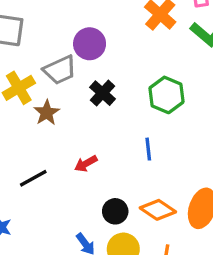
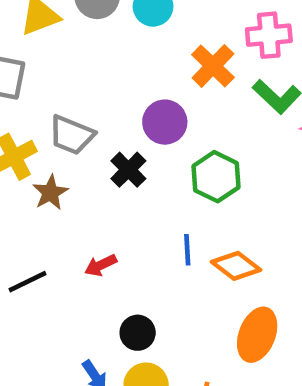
purple circle: (90, 44) -> (165, 122), moved
gray trapezoid: (60, 70) -> (72, 135), turned 44
orange diamond: (158, 210) -> (236, 266), moved

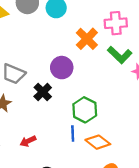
green hexagon: (216, 177) -> (85, 110), moved

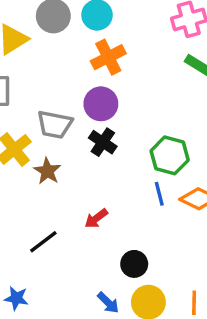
orange cross: (87, 39) -> (108, 57), moved, turned 30
purple circle: (62, 68) -> (101, 104), moved

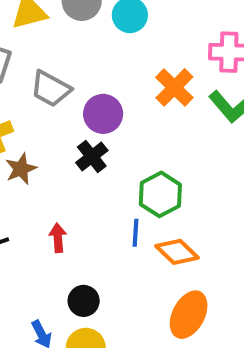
orange cross: (108, 57) -> (174, 87), moved, turned -36
gray trapezoid: (55, 124) -> (51, 89), moved
red arrow: (96, 218) -> (58, 238), turned 105

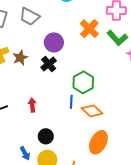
gray trapezoid: (51, 89) -> (29, 17), moved
brown star: (21, 169) -> (20, 58), moved

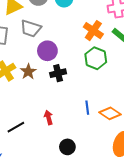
purple circle: (54, 42) -> (47, 51), moved
black cross: (49, 64) -> (58, 73), turned 35
green hexagon: (83, 82) -> (96, 58), moved

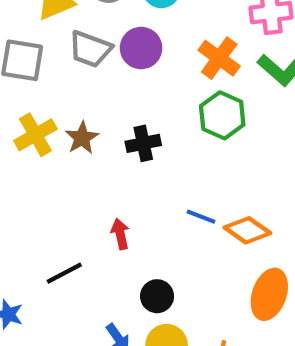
purple circle: (47, 51) -> (141, 48), moved
blue line: (87, 108) -> (201, 217), turned -64
black line: (16, 127) -> (64, 273), moved

